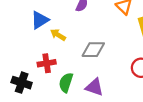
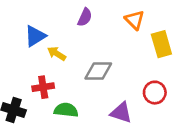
green semicircle: (66, 83) -> (66, 110), turned 78
purple triangle: (94, 87) -> (121, 113), moved

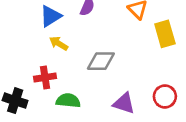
blue triangle: (35, 36) -> (51, 16), moved
red circle: (155, 93) -> (165, 96), moved

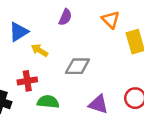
blue triangle: (51, 16) -> (19, 32), moved

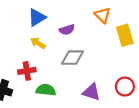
purple semicircle: (65, 17) -> (67, 30), moved, turned 48
blue triangle: (19, 32) -> (37, 17), moved

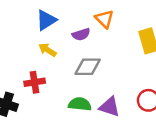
orange triangle: (103, 15) -> (104, 19), moved
green semicircle: (46, 90) -> (80, 104), moved

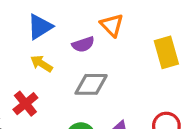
red cross: (35, 82) -> (25, 104), turned -30

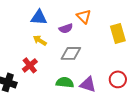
blue triangle: (40, 27) -> (39, 17), turned 36

